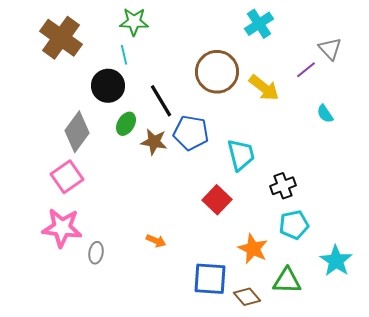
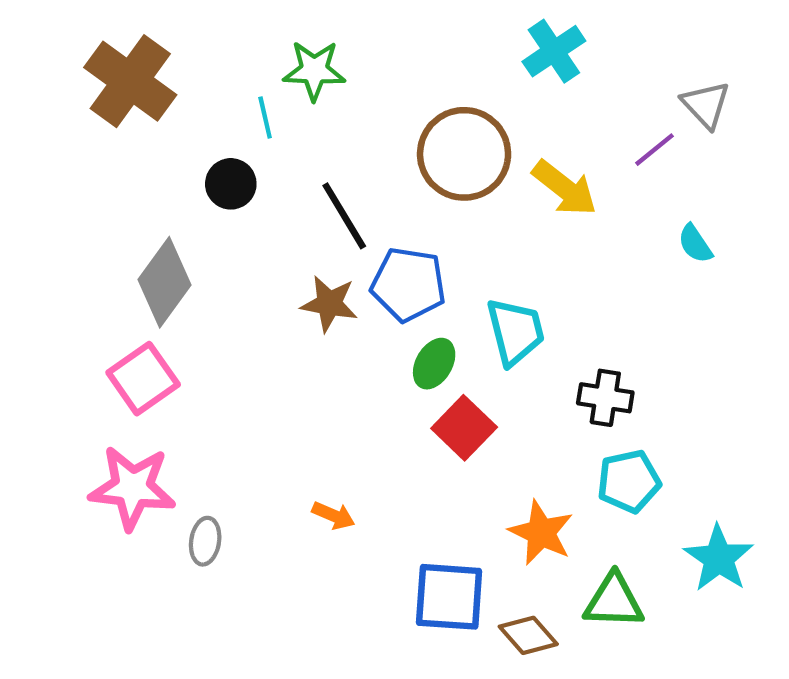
green star: (134, 22) -> (314, 70), moved
black circle: (108, 86) -> (231, 184), size x0.7
green ellipse: (126, 124) -> (434, 364), moved
black cross: (283, 186) -> (605, 398), turned 30

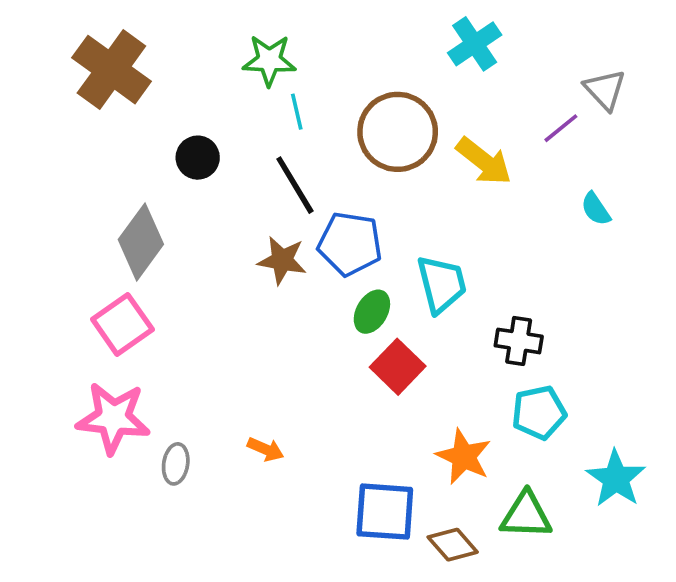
cyan line: (265, 117) -> (297, 112), moved
orange arrow: (334, 515) -> (266, 449), moved

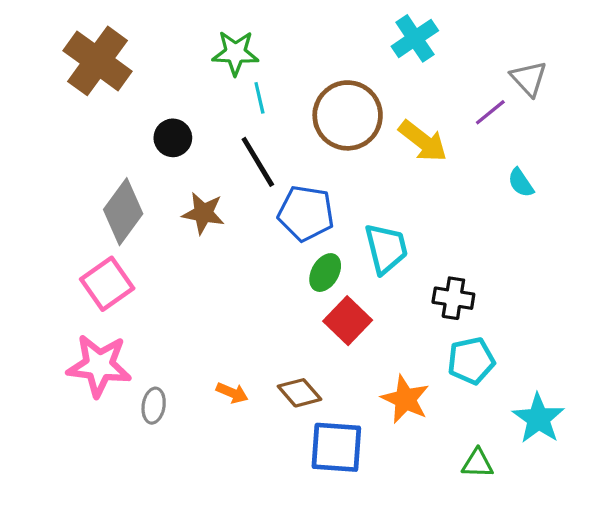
brown star: (282, 260) -> (203, 213), moved
green triangle: (526, 515) -> (477, 463), moved, size x0.7
brown diamond: (453, 545) -> (300, 393), moved

